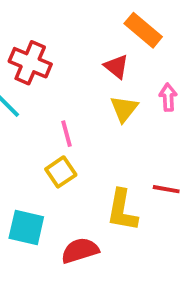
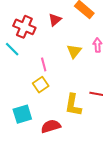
red triangle: (116, 67) -> (55, 20), moved, turned 40
cyan square: (26, 228) -> (22, 114), turned -30

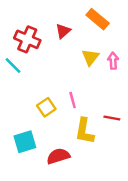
yellow triangle: (74, 51) -> (90, 57), moved
pink line: (44, 64) -> (73, 100), moved

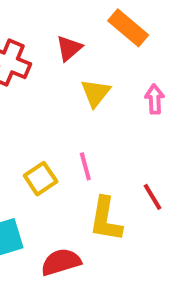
yellow triangle: (90, 57) -> (96, 93), moved
red line: (112, 118) -> (153, 197), turned 49

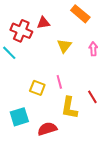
red triangle: (69, 48) -> (43, 23), moved, turned 32
yellow square: (41, 179) -> (37, 88), turned -35

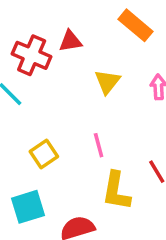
yellow square: (37, 88) -> (44, 154), moved, turned 35

